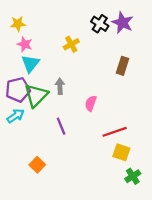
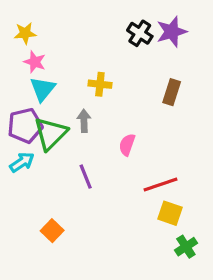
purple star: (123, 23) -> (172, 32), turned 30
yellow cross: (71, 44) -> (100, 84), moved, turned 35

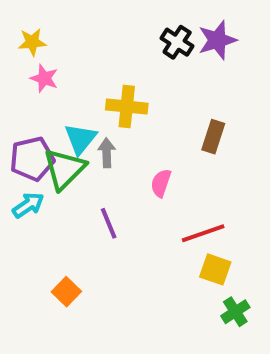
yellow cross: (100, 84) -> (127, 107), size x1.4
cyan triangle: (43, 89) -> (80, 139), moved
brown rectangle: (172, 92) -> (213, 137), moved

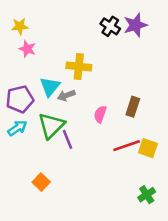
brown rectangle: (213, 137) -> (133, 107), moved
gray arrow: (107, 153) -> (66, 95), turned -108
green triangle: (64, 169) -> (51, 126), moved
yellow square: (215, 269) -> (148, 148), moved

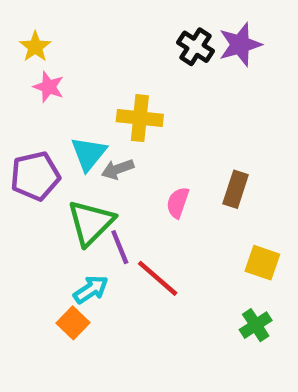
yellow star: (20, 26) -> (35, 47), turned -30
cyan arrow: (17, 128) -> (91, 289), moved
red line: (127, 146) -> (158, 278), moved, turned 60
green cross: (147, 195) -> (256, 325), moved

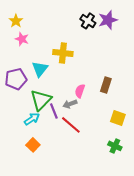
gray arrow: (118, 169) -> (70, 104), moved
cyan arrow: (91, 289) -> (32, 119), moved
green cross: (256, 325) -> (115, 146), turned -32

